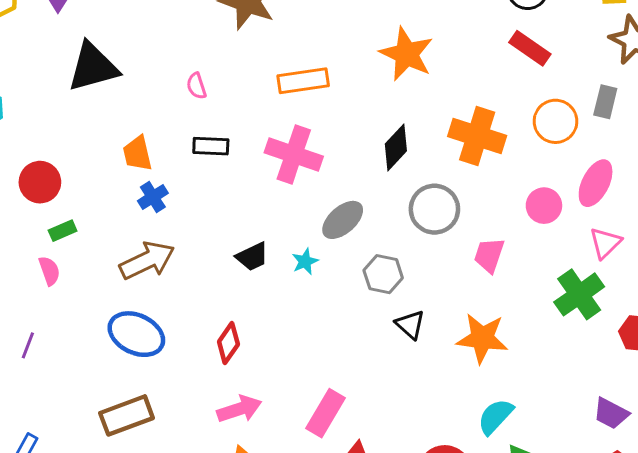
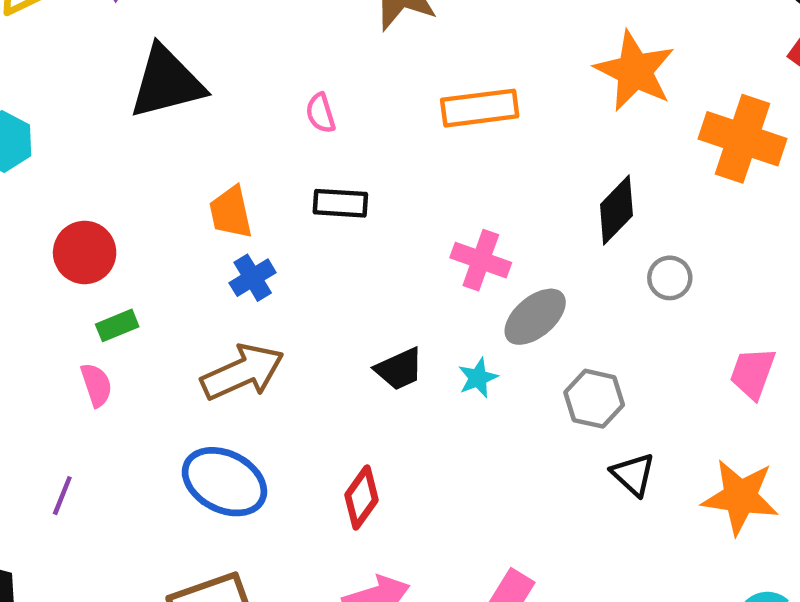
orange cross: (477, 136) -> (742, 139), moved
pink cross: (294, 154) -> (481, 260), moved, size x0.7
gray circle: (434, 209) -> (670, 278), moved, size x0.6

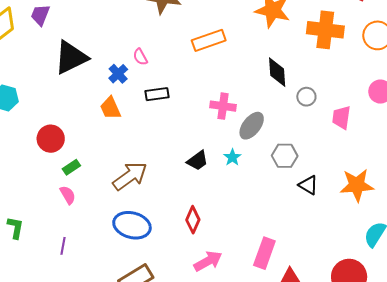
black diamond: (616, 210) -> (277, 72), turned -36
blue cross: (253, 278) -> (118, 74), moved
pink trapezoid: (753, 373) -> (341, 118), moved

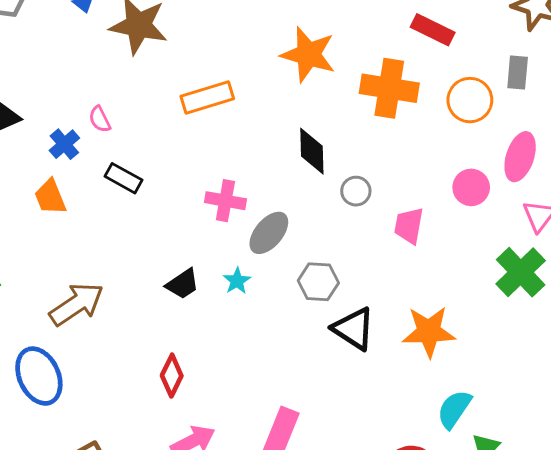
black rectangle: (157, 94) -> (124, 178), turned 35
black triangle: (308, 185) -> (354, 329), size x1.4
blue ellipse: (132, 225) -> (39, 376), moved, turned 48

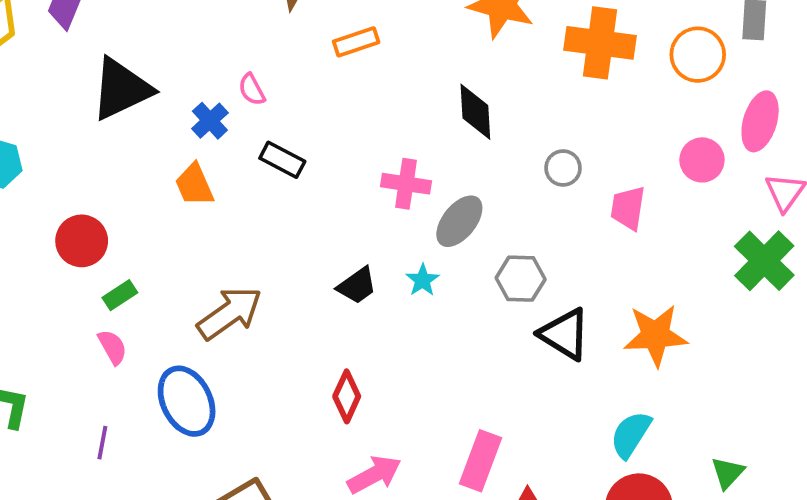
orange rectangle: (207, 98) -> (356, 42), moved, size x0.7
black diamond: (312, 151) -> (475, 112), moved
cyan semicircle: (454, 409) -> (631, 434), moved

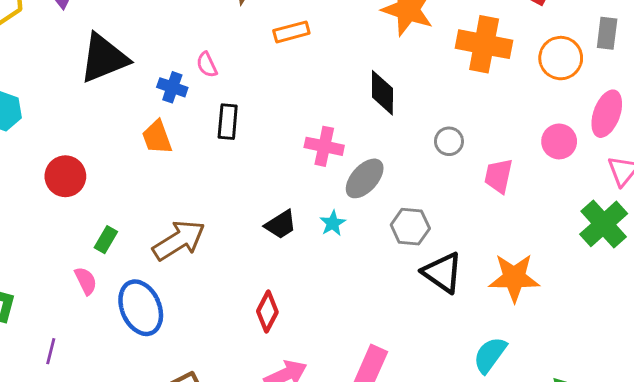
blue cross: (210, 121) -> (172, 87), turned -32
black rectangle: (282, 160) -> (228, 122), turned 64
green rectangle: (120, 295) -> (106, 240), moved, turned -30
pink semicircle: (112, 347) -> (86, 281), moved
purple line: (102, 443) -> (51, 351), moved

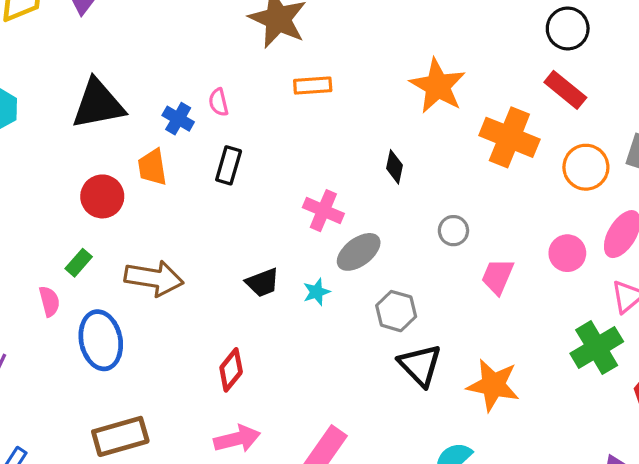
black triangle: (104, 58) -> (98, 104), moved
black diamond: (382, 93) -> (394, 167), size x0.7
red circle: (65, 176) -> (102, 196), moved
brown arrow: (179, 240) -> (154, 278), turned 30

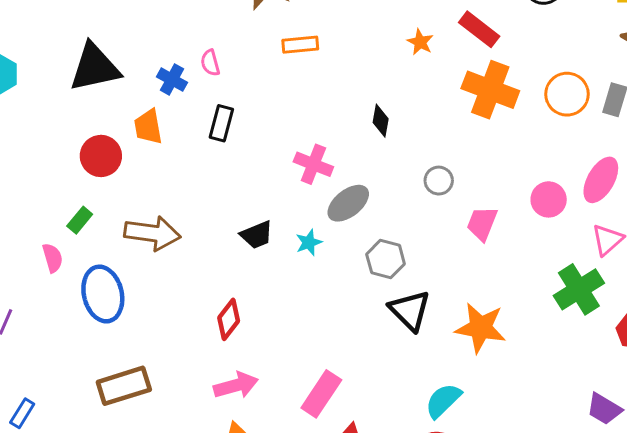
orange star: (438, 86) -> (420, 42), size x0.5
red rectangle: (565, 90) -> (479, 29), moved
orange circle: (586, 167) -> (567, 94), moved

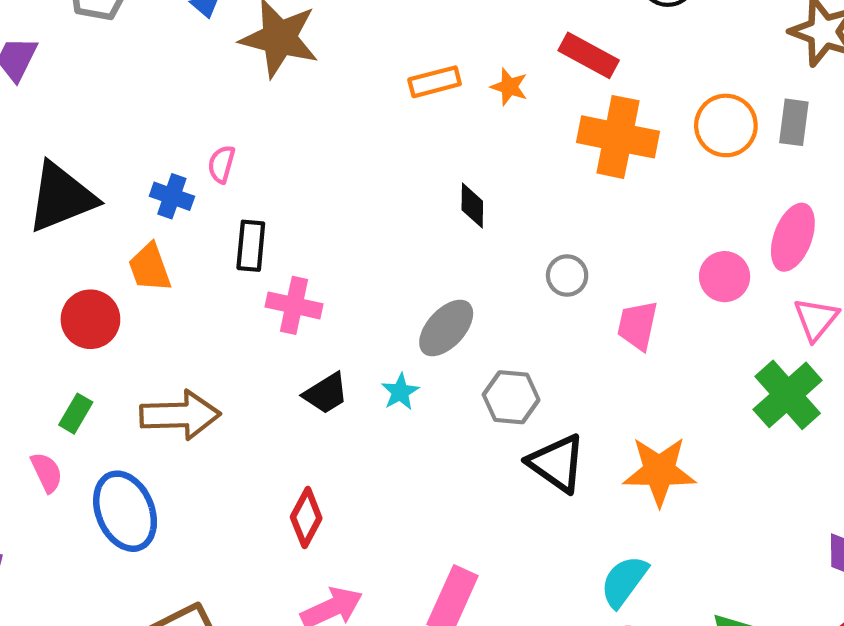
orange rectangle: (300, 45) -> (435, 82), moved
pink semicircle: (210, 63) -> (221, 164), turned 40
pink cross: (313, 164) -> (294, 305), moved

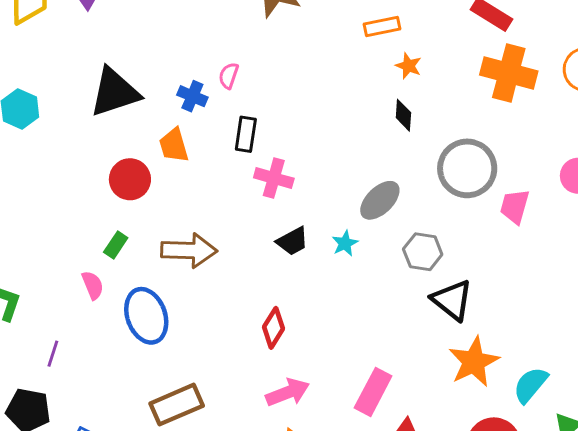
orange star: (509, 87) -> (408, 66), moved
gray circle: (567, 276) -> (467, 168), size x2.0
orange star: (659, 471) -> (474, 362), moved, turned -30
cyan semicircle: (624, 581) -> (530, 385), moved

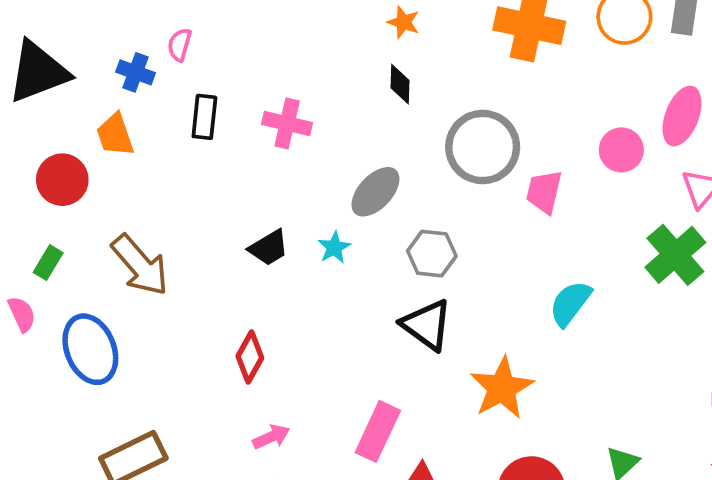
pink cross: (274, 178) -> (287, 124), moved
brown arrow: (189, 250) -> (140, 265), turned 50
black triangle: (452, 300) -> (427, 325), moved
cyan semicircle: (530, 385) -> (570, 303), moved
pink arrow: (288, 392) -> (271, 437), size x0.7

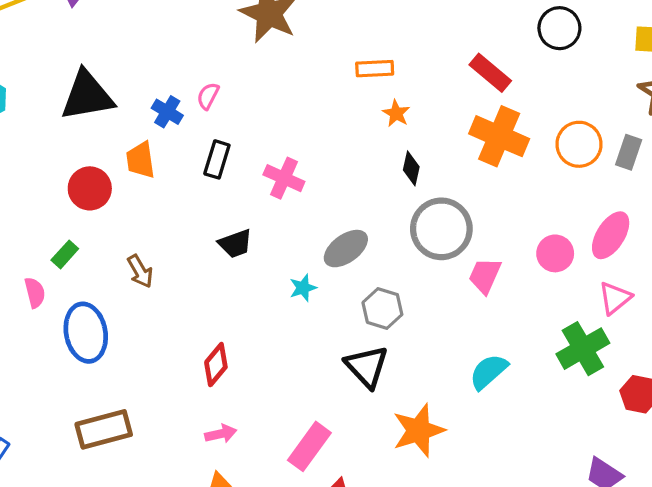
black diamond: (400, 84) -> (411, 168), moved
black trapezoid: (269, 248) -> (235, 244), moved
brown arrow: (140, 265) -> (140, 271), size x0.6

